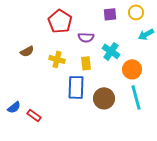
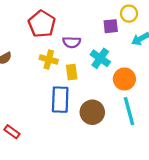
purple square: (110, 14) -> (111, 26), moved
yellow cross: (57, 59) -> (49, 59), moved

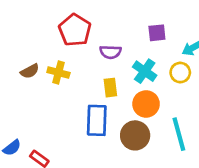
yellow circle: (129, 14) -> (180, 73), moved
yellow cross: (49, 59) -> (58, 73), moved
orange circle: (124, 79) -> (146, 104), moved

